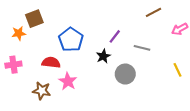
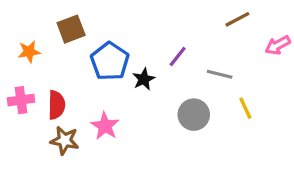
brown square: (34, 19) -> (71, 29), moved
black star: (103, 56) -> (144, 79), moved
red semicircle: (51, 63) -> (57, 105), moved, turned 84
yellow line: (177, 70) -> (245, 108), moved

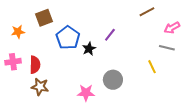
gray line: (220, 74) -> (167, 48), moved
gray circle: (194, 115) -> (113, 80), moved
pink star: (105, 126) -> (86, 93), moved, turned -30

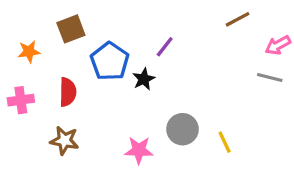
purple line: (110, 35) -> (165, 47), moved
red semicircle: (35, 65) -> (68, 92), moved
yellow line: (152, 67) -> (225, 142), moved

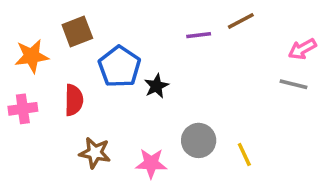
brown line: (237, 19) -> (241, 21), moved
purple line: (165, 47) -> (199, 35), moved, turned 45
orange star: (29, 52) -> (32, 56), size x1.4
brown star: (64, 141) -> (95, 153), moved

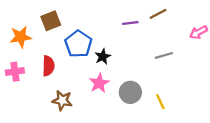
gray line: (294, 84) -> (164, 55), moved, turned -30
pink star: (151, 163) -> (99, 83), moved, turned -30

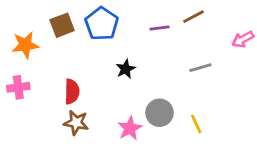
blue pentagon: (78, 44) -> (102, 24), moved
red semicircle: (48, 66) -> (72, 92), moved
pink star: (99, 83) -> (130, 128), moved

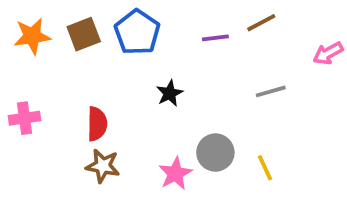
orange star: (25, 45) -> (32, 36), moved

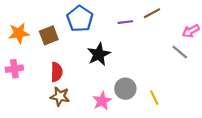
brown square: (84, 34) -> (49, 35), moved
orange star: (32, 36) -> (19, 33), moved
gray line: (271, 91) -> (180, 52), moved, turned 56
black star: (170, 93) -> (99, 54), size x1.5

